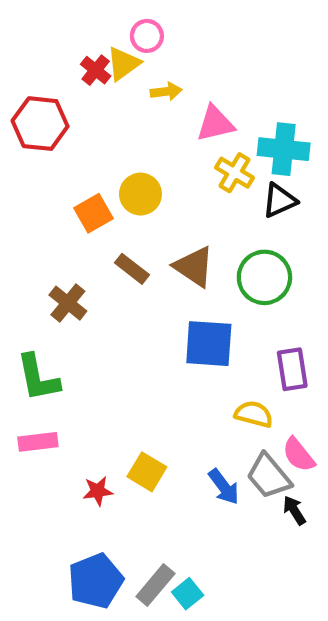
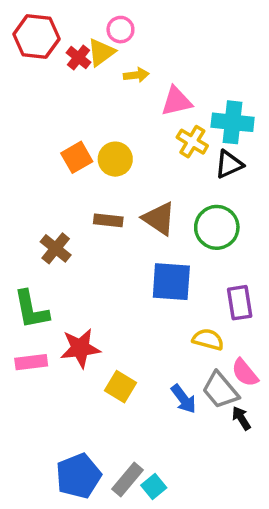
red hexagon: (40, 124) -> (36, 37), moved
orange square: (93, 213) -> (77, 157), moved
brown rectangle: (132, 269) -> (108, 220), turned -32
red star: (98, 491) -> (80, 348), moved, size x1.6

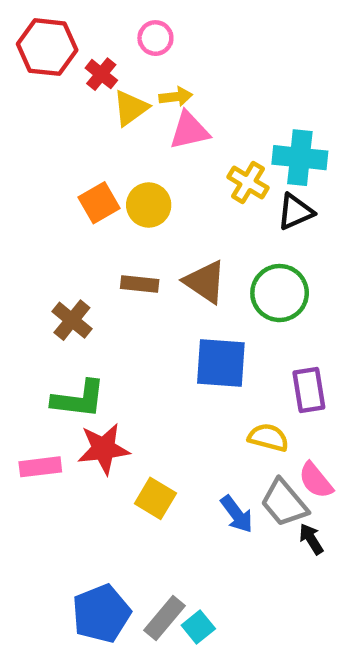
yellow triangle: (101, 52) -> (131, 108), moved
pink triangle: (177, 101) -> (189, 131), moved
green L-shape: (31, 310) -> (79, 399), moved, turned -72

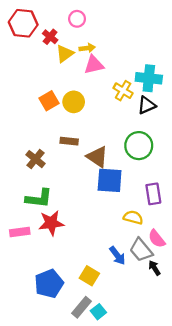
brown triangle: (205, 282) -> (97, 157), moved
yellow square: (155, 498) -> (89, 276), moved
blue pentagon: (101, 613) -> (49, 284), moved

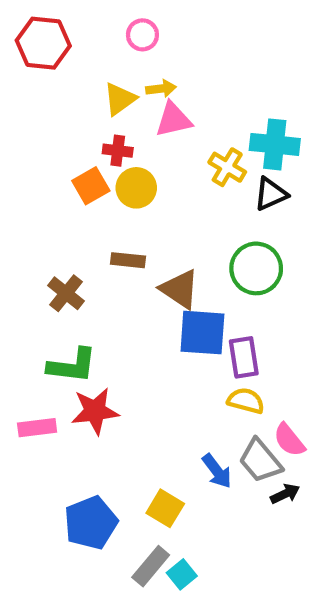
red cross: (50, 37) -> (118, 151), moved, turned -32
purple rectangle: (153, 194) -> (244, 357), moved
black arrow: (154, 268) -> (285, 494), turned 96

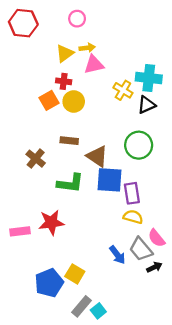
green L-shape: (72, 366) -> (70, 183), moved
yellow square: (165, 508) -> (75, 274), moved

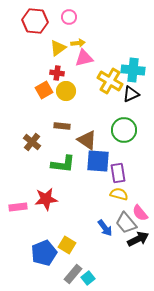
red hexagon: (23, 23) -> (35, 21), moved
yellow cross: (123, 90) -> (110, 81), size x1.4
black arrow: (154, 267) -> (138, 239), size x1.5

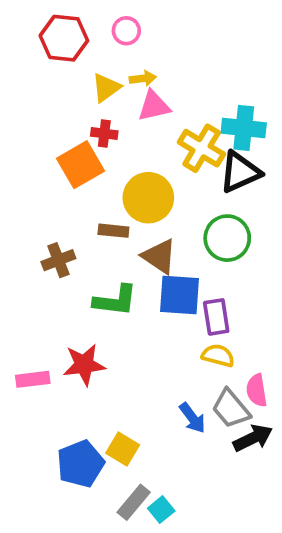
orange square: (44, 90) -> (80, 165), size x1.4
yellow circle: (66, 91) -> (148, 198), moved, size x1.4
black triangle: (131, 94) -> (240, 172), size x1.4
brown cross: (32, 142) -> (58, 260), turned 30
pink semicircle: (140, 213) -> (257, 390), turned 30

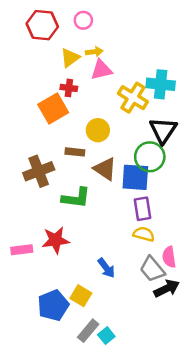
black triangle: (240, 172) -> (163, 130), moved, turned -32
yellow circle: (148, 198) -> (98, 130), size x0.7
brown cross: (58, 260) -> (39, 171), size x1.4
blue square: (180, 295) -> (135, 177), moved
blue arrow: (192, 418) -> (106, 268), moved

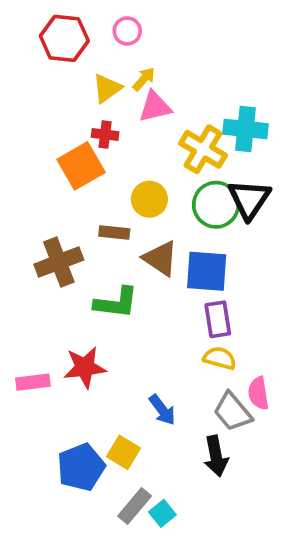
yellow arrow: (94, 52) -> (144, 79), turned -42
green circle: (150, 157) -> (216, 205), moved
black arrow: (167, 288) -> (216, 456), moved, turned 105

